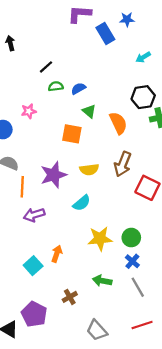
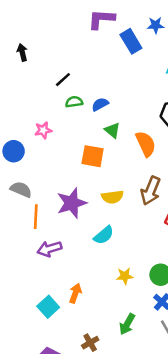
yellow star: (100, 239) -> (125, 276), size x0.6
green arrow: (102, 281) -> (127, 324), turned -72

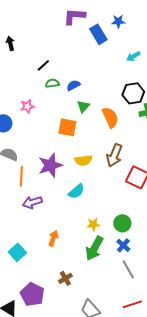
green triangle: (112, 130) -> (83, 106), turned 32
cyan square: (48, 307) -> (17, 252), moved
green arrow: (127, 324) -> (94, 248), moved, size x1.4

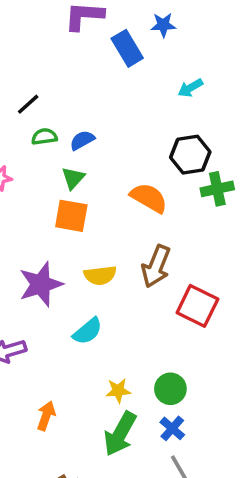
green triangle: (83, 106) -> (73, 178), moved
orange semicircle: (110, 117) -> (149, 198), turned -35

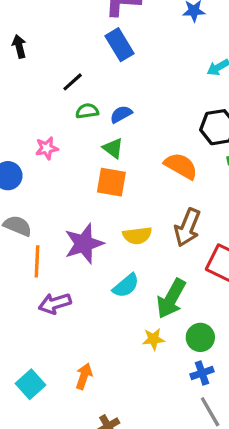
blue rectangle: (127, 48) -> (119, 45), moved
green triangle: (73, 178) -> (113, 148), turned -35
orange arrow: (46, 416) -> (84, 376), moved
blue cross: (172, 428) -> (202, 373), turned 30
green arrow: (120, 434) -> (171, 299), moved

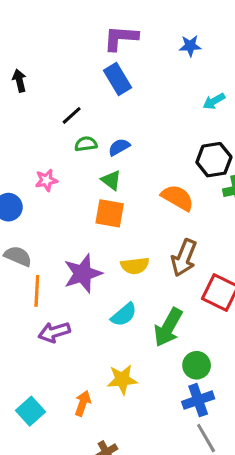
yellow star: (153, 339) -> (122, 380), moved, size x1.4
blue cross: (202, 373) -> (198, 400), size x1.4

